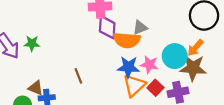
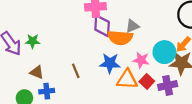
blue star: (128, 67) -> (110, 63), moved
orange triangle: (134, 85) -> (127, 79), turned 45
brown triangle: (36, 88) -> (37, 72), moved

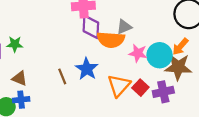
pink star: (141, 60) -> (138, 53), moved
blue star: (110, 63) -> (87, 69), moved, turned 30
orange triangle: (127, 79) -> (119, 86), turned -50
blue cross: (47, 91) -> (21, 100), moved

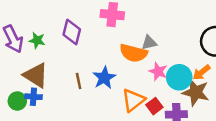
purple diamond: (91, 27) -> (72, 32), moved
brown triangle: (20, 78) -> (36, 75), size x1.6

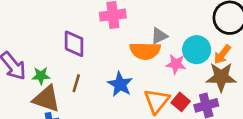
green star: (37, 40) -> (41, 76), moved
cyan circle: (179, 77) -> (197, 50), moved
brown line: (79, 81) -> (76, 83), moved, turned 42

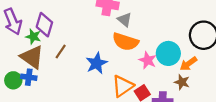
gray triangle: (159, 36) -> (125, 20), moved, turned 49
purple diamond: (74, 44) -> (44, 25), moved
brown star: (221, 77) -> (182, 82), size x0.6

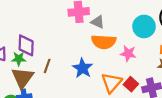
cyan circle: (168, 53) -> (144, 26), moved
brown triangle: (32, 57) -> (22, 78), turned 45

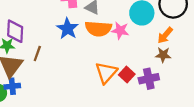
pink star: (128, 53) -> (120, 30), moved
blue star: (83, 68) -> (68, 29), moved

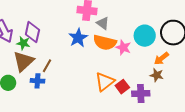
brown line: (37, 54) -> (47, 66), moved
blue cross: (12, 86) -> (37, 81), moved

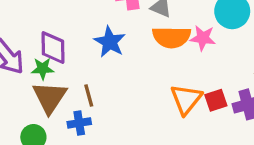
blue star: (78, 38) -> (110, 42), moved
brown line: (47, 66) -> (89, 95), turned -32
red square: (122, 87) -> (216, 100), turned 32

